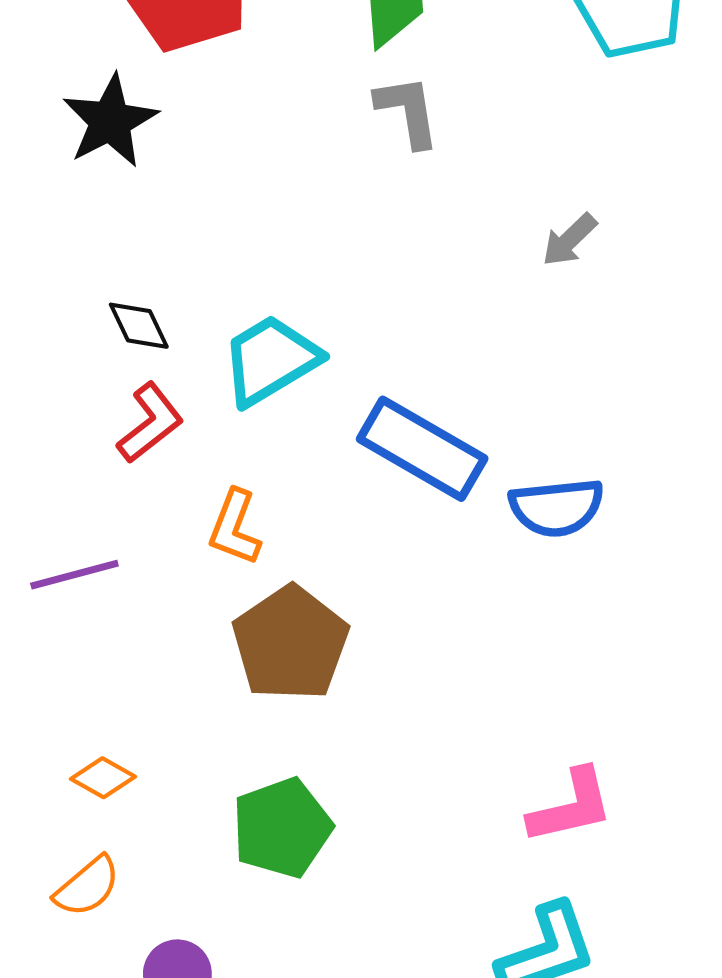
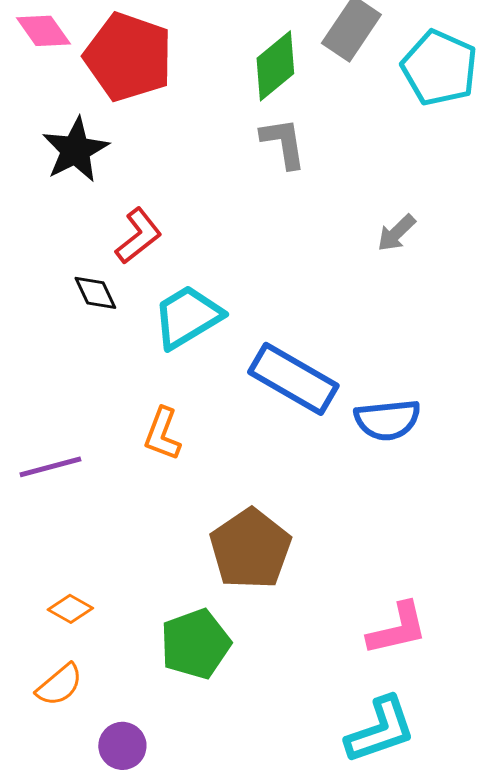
red L-shape: (150, 423) -> (138, 236), moved
brown pentagon: (290, 643) -> (250, 549), moved

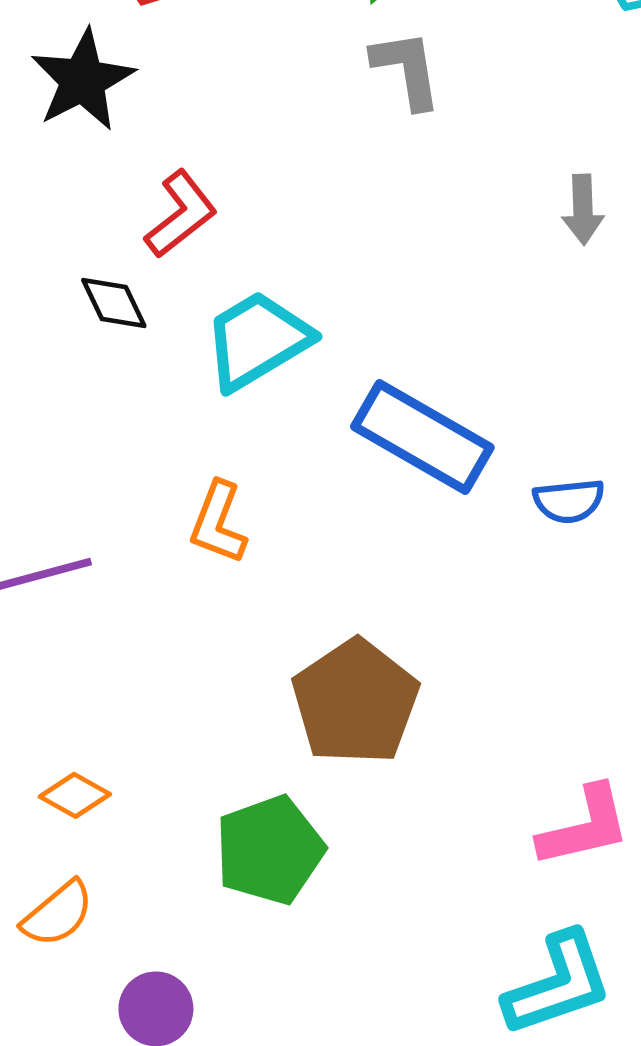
gray arrow: (396, 233) -> (583, 209), turned -48
blue semicircle: (387, 420) -> (569, 501), size x0.7

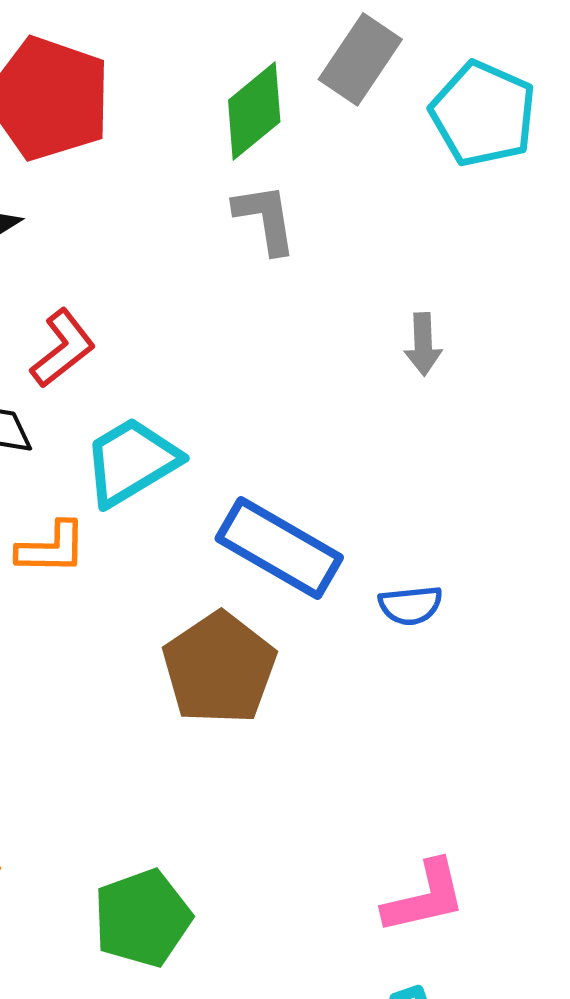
orange L-shape: (218, 523) -> (52, 548), moved, turned -110
brown pentagon: (355, 702) -> (219, 668), moved

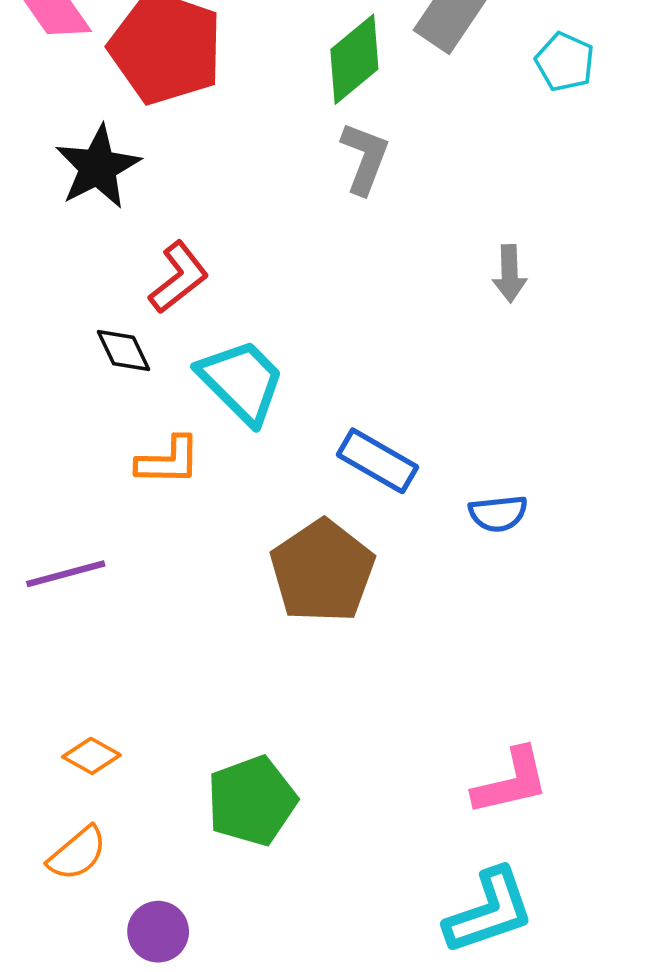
cyan pentagon: (483, 114) -> (565, 62), size x0.6
gray L-shape: (265, 219) -> (365, 158), turned 30
cyan trapezoid: (131, 462) -> (242, 381), turned 76
blue rectangle: (279, 548) -> (377, 461), size x0.7

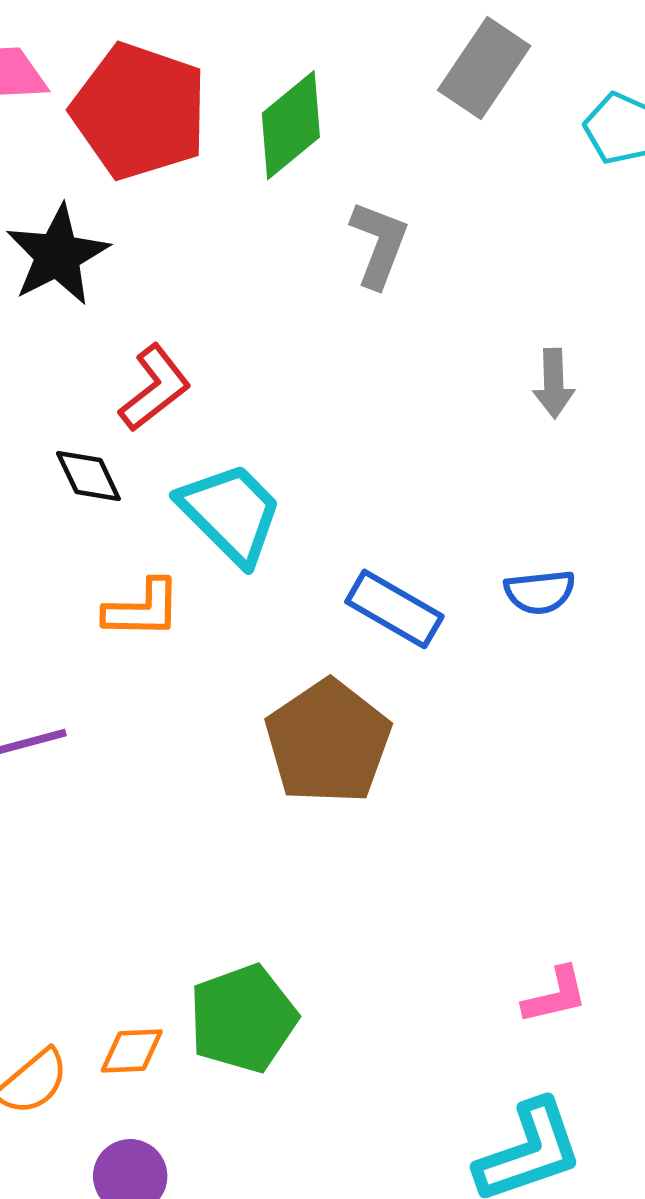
green diamond: (354, 59) -> (291, 125), moved
blue semicircle: (498, 513) -> (540, 592), moved
orange diamond: (91, 756) -> (132, 1051), moved, turned -32
pink L-shape: (511, 782) -> (555, 995), size x0.7

